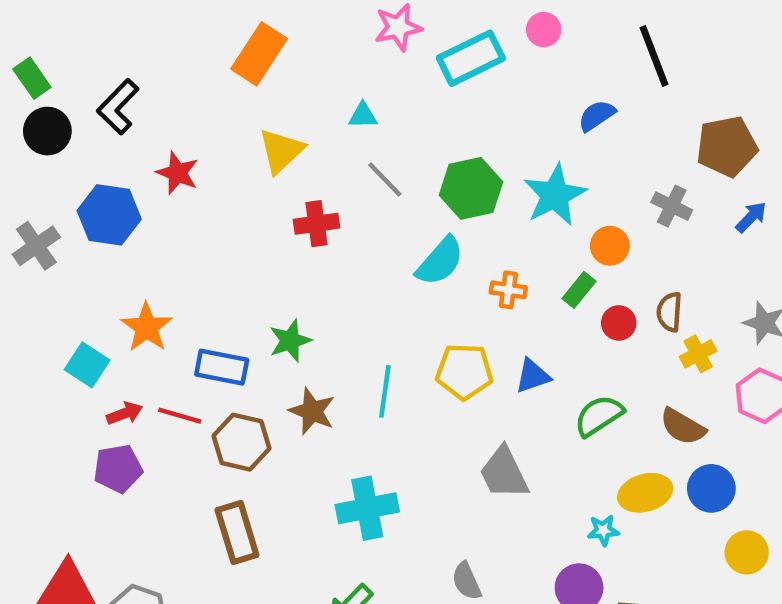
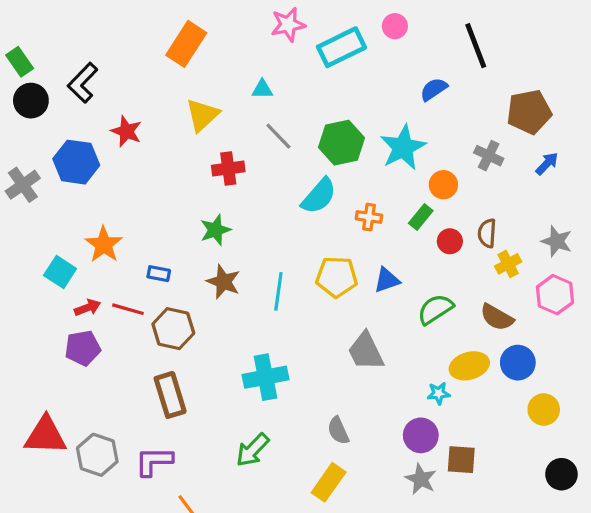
green star: (290, 341) -> (215, 230), moved
blue rectangle: (222, 367) -> (159, 274), size x0.6
brown star: (312, 411) -> (223, 282), moved

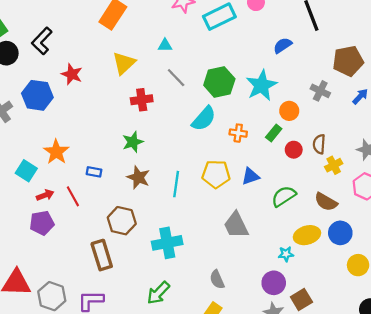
red line: (128, 309) -> (73, 196), turned 45
brown hexagon: (173, 329) -> (122, 221), moved
brown square: (461, 460) -> (301, 299), turned -35

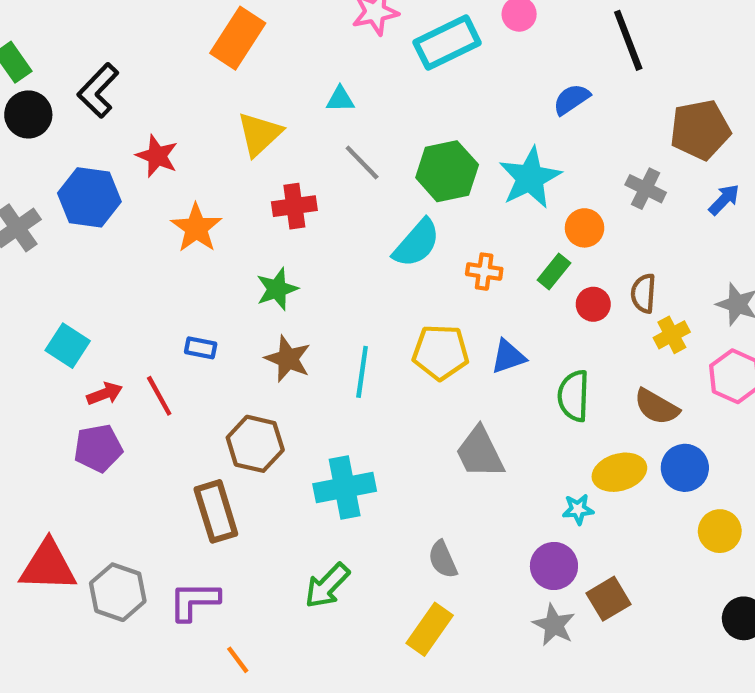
orange star: (56, 152) -> (196, 228), moved
green semicircle: (284, 196) -> (574, 396), turned -55

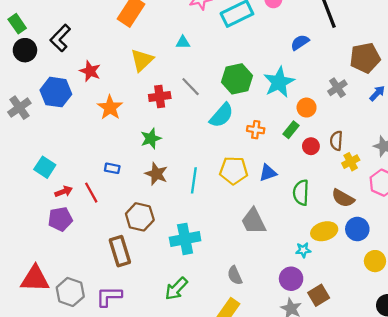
gray line: (362, 162) -> (191, 87), moved
gray cross: (646, 189) -> (337, 88), turned 30

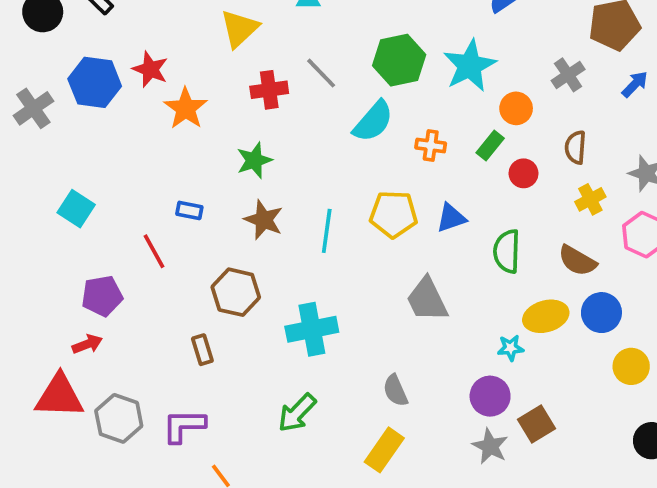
red star: (90, 71) -> (150, 69), moved
brown semicircle: (336, 141) -> (575, 147), moved
red arrow: (64, 191) -> (87, 344), moved
brown rectangle: (120, 251) -> (202, 350), size x0.6

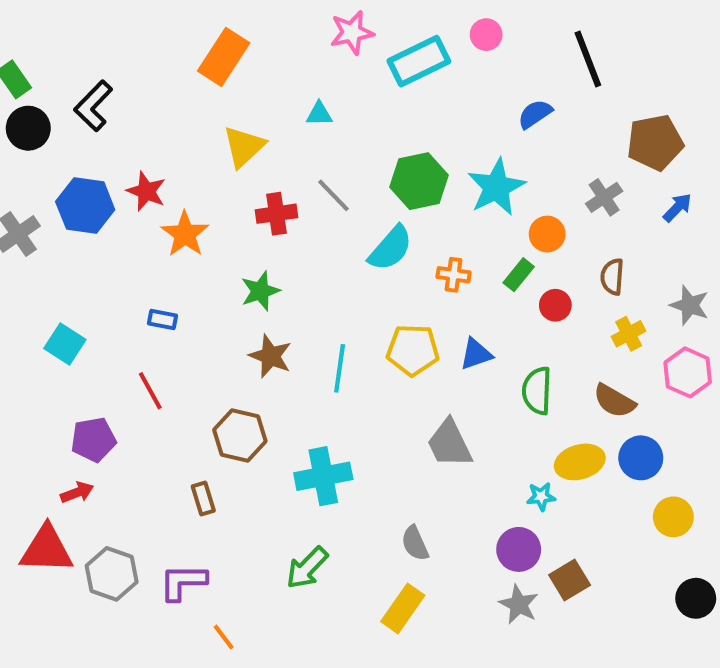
blue rectangle: (189, 210) -> (163, 319), moved

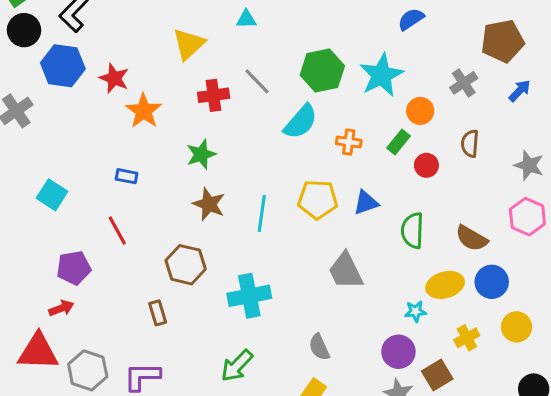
blue hexagon: (85, 206) -> (63, 66), moved
yellow cross: (629, 334) -> (467, 338), moved

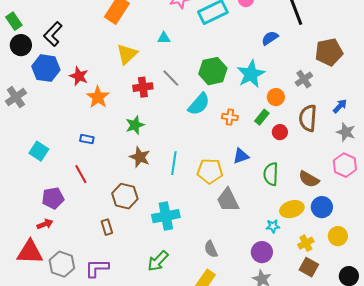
blue arrow: (520, 91) -> (340, 106), moved
brown semicircle: (470, 144) -> (308, 118), size x1.5
yellow pentagon: (318, 199) -> (210, 171), moved
brown square: (437, 375) -> (309, 267), moved, turned -30

